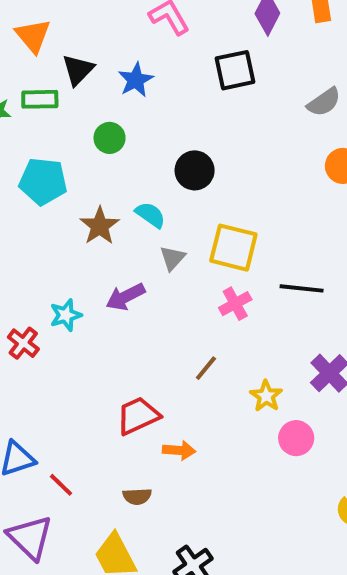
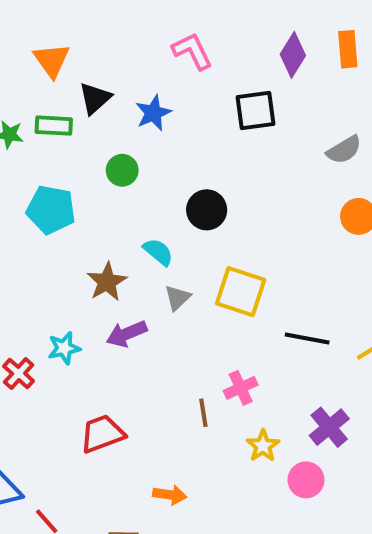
brown star: (100, 226) -> (107, 282), moved
pink cross: (235, 304) -> (241, 388), moved
brown line: (206, 368) -> (203, 413), turned -52
red trapezoid: (138, 416) -> (102, 434), moved
pink circle: (296, 438) -> (306, 480), moved

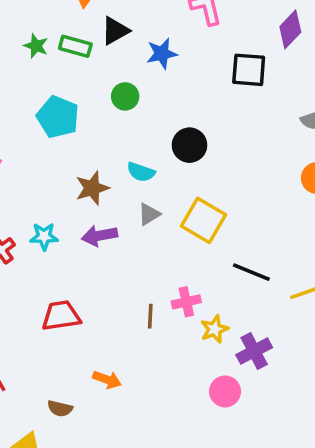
cyan semicircle: (158, 252) -> (141, 172), turned 148
yellow star: (263, 446) -> (214, 329), moved

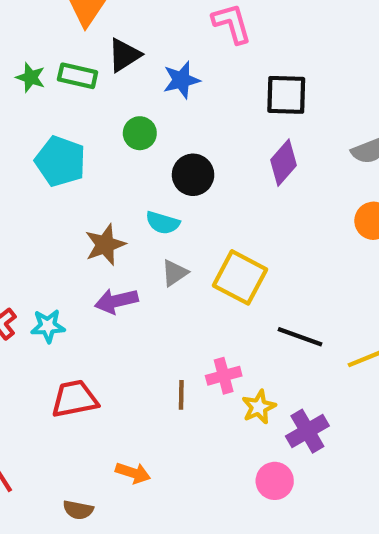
purple diamond: (290, 29) -> (284, 163), moved
black circle: (189, 145) -> (193, 175), moved
cyan star: (44, 236) -> (48, 326), moved

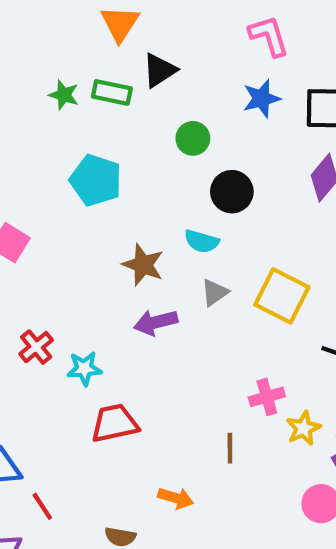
blue star: (181, 80) -> (261, 98), moved
green circle: (140, 133) -> (193, 138), moved
brown star: (105, 245) -> (143, 265), turned -30
cyan star: (48, 326) -> (84, 369), moved
brown line: (181, 395) -> (230, 448), moved

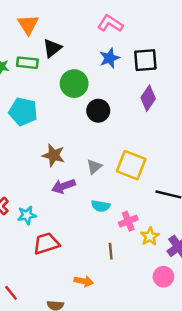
pink L-shape: (269, 36) -> (110, 24), turned -35
green circle: (193, 138) -> (74, 84), size x1.5
cyan semicircle: (202, 241) -> (101, 206), moved

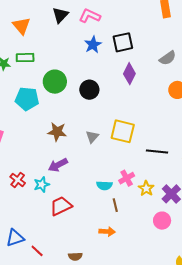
black triangle: (52, 48) -> (60, 15), moved
green circle: (74, 84) -> (55, 82), moved
purple arrow: (63, 186) -> (58, 165), moved
cyan semicircle: (101, 206) -> (104, 185), moved
orange arrow: (84, 281) -> (107, 232), moved

